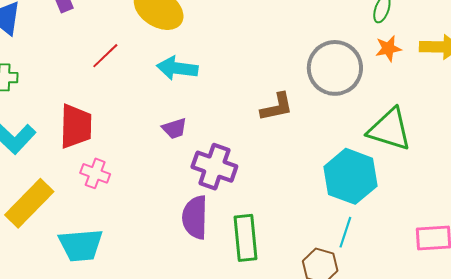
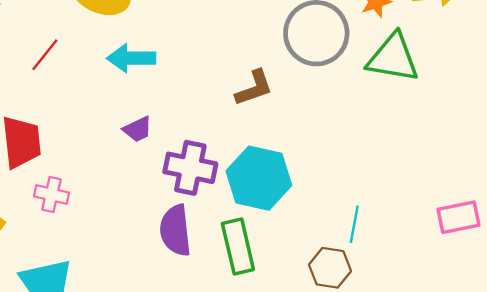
green triangle: (390, 129) -> (393, 58), moved
cyan hexagon: (350, 176) -> (259, 178), moved

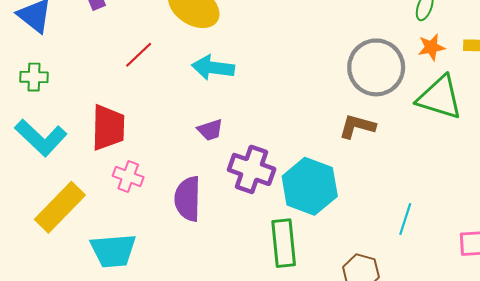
brown L-shape: (254, 88) -> (357, 126), moved, turned -153
cyan line: (354, 224) -> (405, 219), moved
purple semicircle: (175, 230) -> (188, 199), moved

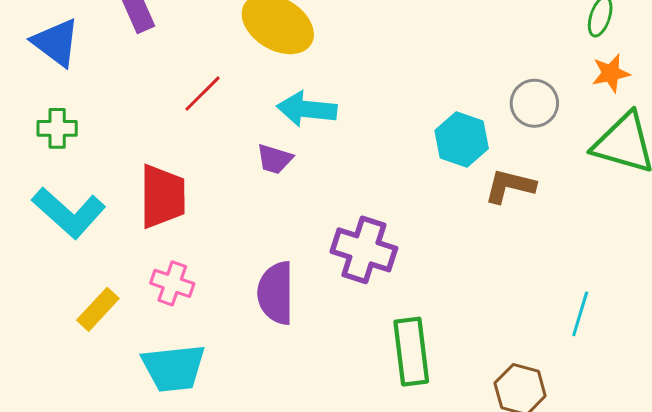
gray circle: (376, 67) -> (534, 103), size x0.6
purple trapezoid: (210, 130) -> (275, 159), moved, turned 36
pink cross: (128, 176) -> (172, 283), moved
cyan hexagon: (310, 186) -> (462, 140), moved, size x0.7
yellow rectangle: (60, 207) -> (98, 309), size x0.6

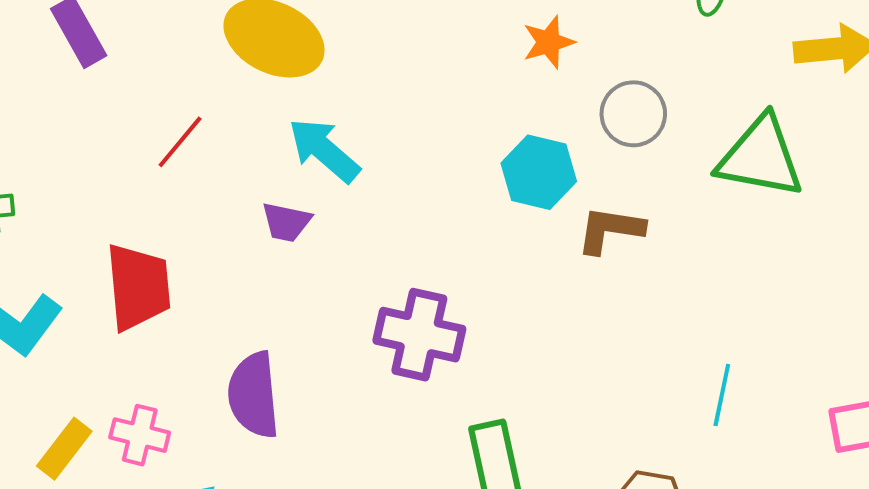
orange star: (611, 73) -> (549, 42), moved
cyan arrow: (307, 109) -> (324, 150), turned 40
pink cross: (172, 283) -> (140, 435), moved
purple semicircle: (276, 293) -> (254, 395), moved

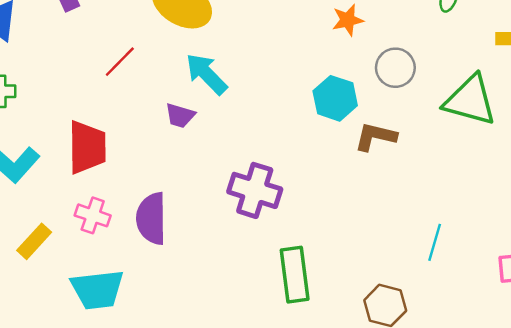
pink cross: (140, 435) -> (93, 215), moved

